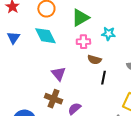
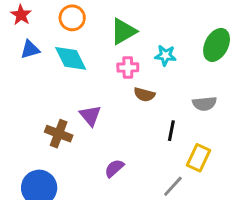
blue triangle: (13, 38) -> (30, 49), moved, turned 40
black line: (103, 78) -> (171, 131), moved
brown cross: (53, 99) -> (59, 134), moved

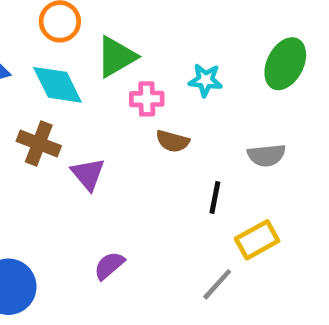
green triangle: (123, 31) -> (116, 57), moved
brown cross: (59, 134) -> (39, 144), moved
yellow rectangle: (198, 158) -> (257, 240), turned 36
purple semicircle: (114, 168) -> (109, 266), moved

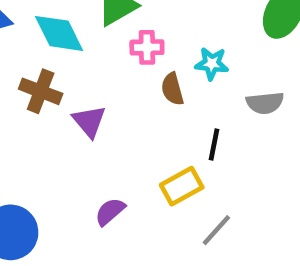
cyan star: (205, 80) -> (212, 64), moved
brown semicircle: (173, 141) -> (172, 89), turned 60
yellow rectangle: (257, 240) -> (182, 186), moved

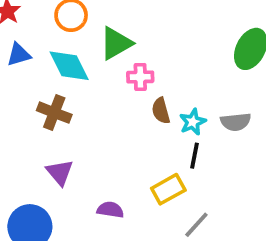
cyan star: (212, 64) -> (193, 122), moved, turned -30
purple triangle: (89, 121) -> (60, 172), moved
purple semicircle: (110, 212) -> (110, 210), turned 50

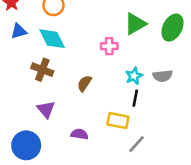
green triangle: (116, 43) -> (135, 24), moved
pink cross: (140, 77) -> (109, 46), moved
brown semicircle: (161, 111) -> (84, 83), moved, turned 49
yellow rectangle: (168, 189) -> (118, 121), turned 40

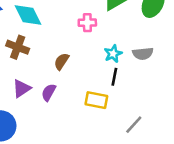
purple triangle: (46, 109) -> (22, 88), turned 36
purple semicircle: (79, 134) -> (49, 92), moved, turned -70
gray line: (137, 144) -> (134, 125), moved

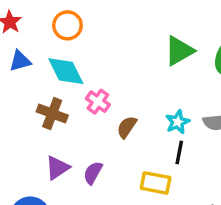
pink cross: (87, 23) -> (98, 102), moved, turned 36
brown semicircle: (62, 61) -> (127, 127), moved

